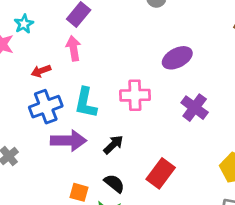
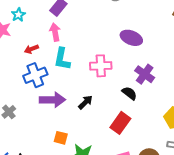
purple ellipse: (177, 58) -> (131, 38), turned 50
cyan L-shape: (86, 103) -> (62, 59), moved
black semicircle: (114, 183) -> (129, 93), moved

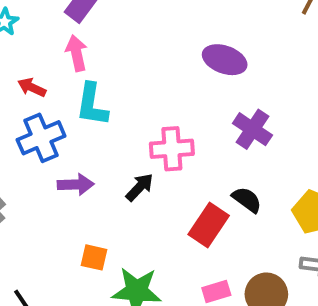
red arrow: (31, 49) -> (32, 87), turned 48
pink cross: (101, 66) -> (172, 149), moved
black semicircle: (129, 93) -> (247, 200), moved
purple arrow: (52, 100) -> (76, 185), size x0.7

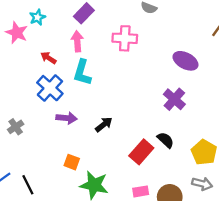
purple ellipse: (225, 60) -> (185, 61), moved
blue cross: (41, 138) -> (50, 88), turned -32
pink cross: (172, 149) -> (125, 38), moved

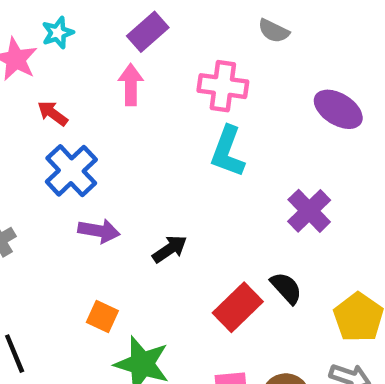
red arrow: (48, 58) -> (53, 113), moved
purple ellipse: (185, 61) -> (338, 109), moved
cyan L-shape: (82, 73) -> (228, 152), moved

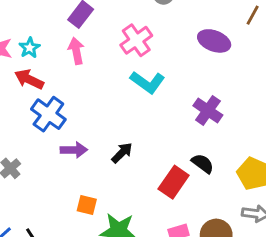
cyan star: (58, 33) -> (30, 48), moved
pink cross: (223, 86) -> (136, 40), turned -32
red arrow: (53, 113) -> (29, 79), size x1.4
cyan L-shape: (228, 152) -> (148, 82), turned -64

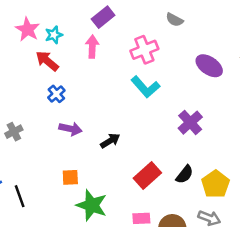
blue cross: (48, 114) -> (56, 94), size x0.6
black semicircle: (203, 163) -> (185, 174), moved, turned 78
orange square: (87, 205) -> (70, 177), turned -30

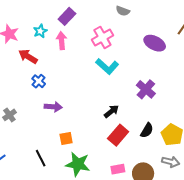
cyan star: (54, 35) -> (40, 31), moved
black arrow: (110, 141) -> (111, 111), moved
orange square: (70, 177) -> (66, 138), moved
black line: (20, 196) -> (41, 158), moved

